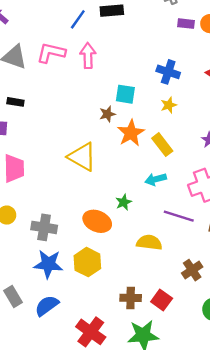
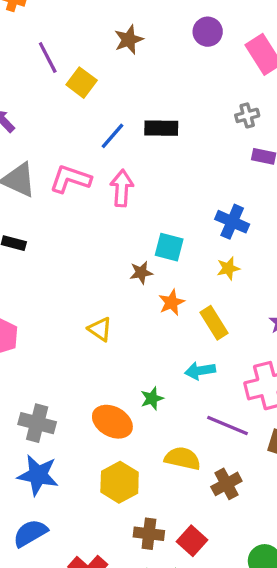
orange star: (131, 133) -> (171, 302), size x0.7
yellow triangle: (82, 157) -> (100, 329), size x0.6
yellow hexagon: (87, 262) -> (120, 482), moved
brown cross: (192, 270) -> (226, 484), moved

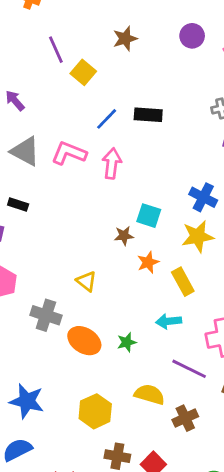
yellow star: (228, 268) -> (198, 236), size x1.6
orange ellipse: (112, 422) -> (84, 341), moved
gray cross: (37, 423) -> (46, 315), moved

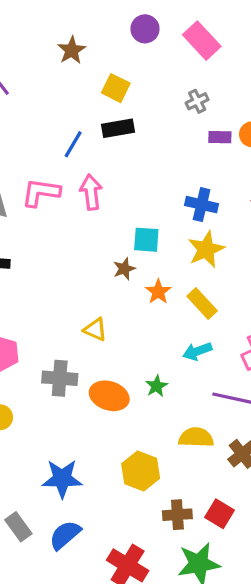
yellow square: (83, 72) -> (116, 88), moved

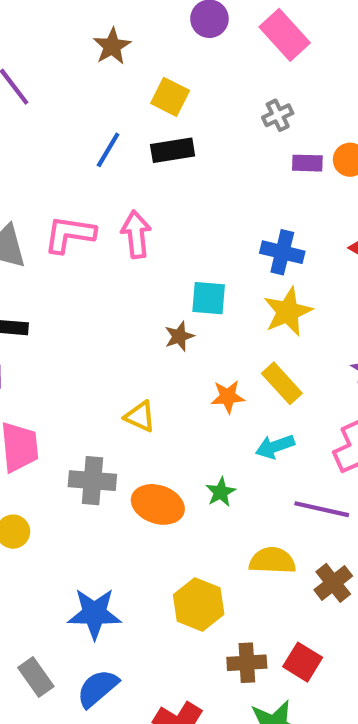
blue line: (73, 144) -> (108, 150), moved
orange star: (158, 292) -> (228, 397), moved, turned 30

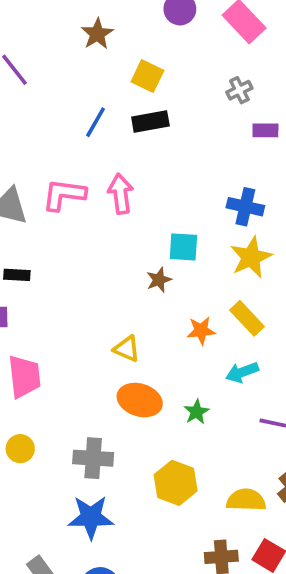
gray cross: (92, 481) -> (93, 458), moved
orange ellipse: (158, 504) -> (140, 400), moved
yellow semicircle: (272, 561) -> (246, 500), moved
yellow hexagon: (199, 605) -> (176, 483), moved

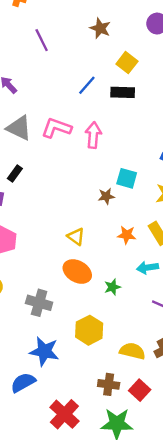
brown star: (97, 34) -> (100, 28), turned -30
black rectangle: (17, 275) -> (15, 173), turned -70
blue star: (91, 517) -> (44, 351), moved

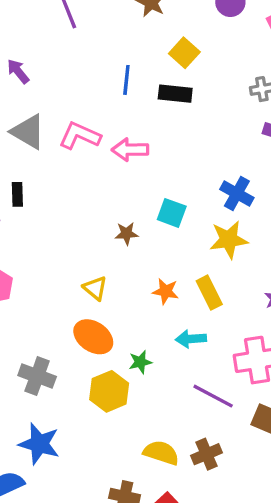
blue line: (87, 85) -> (126, 80), turned -40
pink arrow: (93, 135) -> (130, 150), turned -100
black rectangle: (15, 173) -> (17, 194), turned -42
brown star: (106, 196) -> (127, 234), moved
yellow hexagon: (89, 330) -> (109, 391), moved

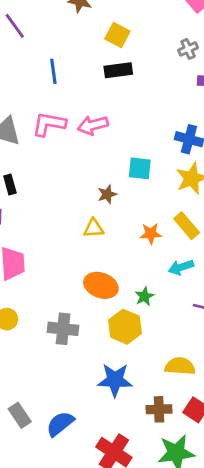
blue line: (126, 80) -> (53, 71), moved
yellow triangle: (95, 288) -> (94, 228), moved, turned -30
blue star: (39, 444) -> (115, 380), moved

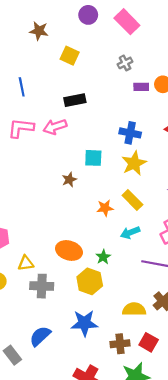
black rectangle: (118, 70) -> (75, 100), moved
yellow triangle: (94, 228) -> (26, 263), moved
blue semicircle: (60, 424) -> (40, 336), moved

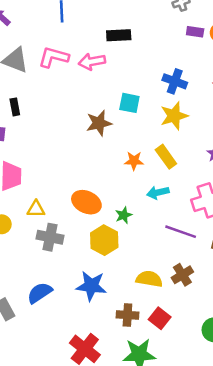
brown star: (69, 180) -> (99, 123), size x1.5

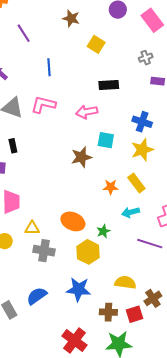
black rectangle: (119, 35) -> (109, 85), moved
pink arrow: (92, 62) -> (87, 112), moved
brown cross: (182, 275) -> (153, 298), moved
red square: (160, 318) -> (135, 314), turned 36

